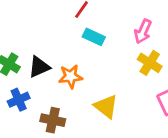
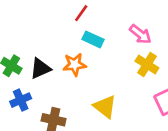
pink arrow: (143, 31) -> (140, 34), turned -75
orange star: (71, 76) -> (75, 64), moved

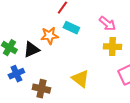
orange star: (75, 64) -> (49, 36), moved
yellow cross: (147, 64) -> (112, 47), turned -30

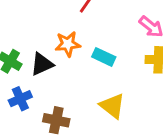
cyan rectangle: (71, 28) -> (104, 57), moved

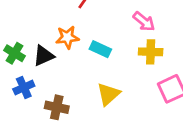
yellow triangle: (112, 106) -> (108, 94), turned 40

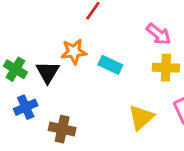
black triangle: (44, 56) -> (48, 72), turned -35
yellow triangle: (108, 94) -> (141, 117), moved

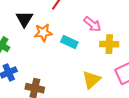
pink arrow: (159, 34) -> (92, 24), moved
black triangle: (48, 72) -> (24, 19), moved

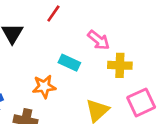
orange star: (43, 33) -> (44, 87), moved

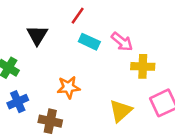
cyan rectangle: (69, 63) -> (89, 42), moved

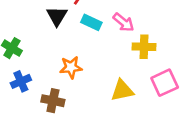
black triangle: (37, 35) -> (57, 16), moved
yellow triangle: (121, 111) -> (122, 90), turned 30

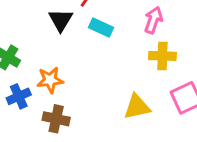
pink arrow: (124, 22) -> (153, 20), moved, turned -110
orange star: (71, 67) -> (50, 80), moved

